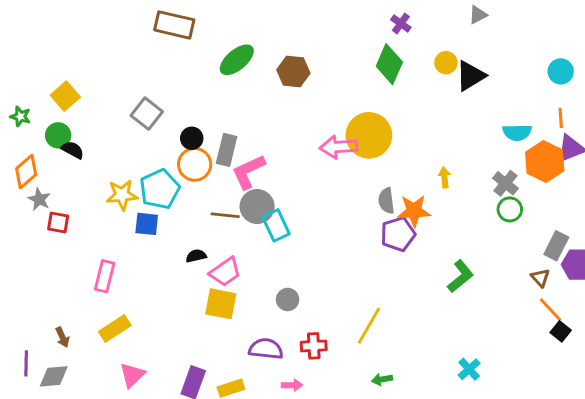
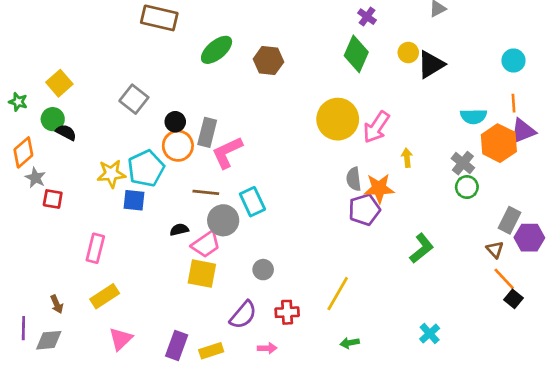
pink arrow: (338, 147) -> (376, 127), moved, turned -52
gray circle: (257, 207) -> (223, 220), moved
purple semicircle: (266, 349) -> (243, 315), turned 124

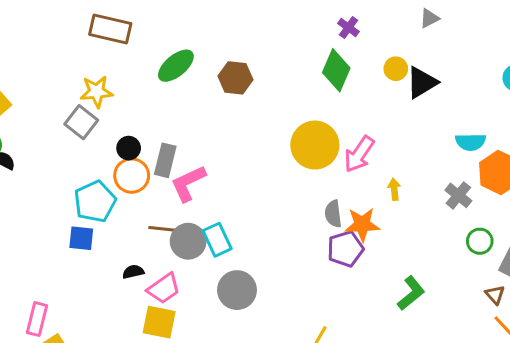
yellow star: (111, 174) -> (97, 92), moved
green circle: (467, 187) -> (480, 241), moved
gray circle: (223, 220) -> (188, 241), moved
pink rectangle: (95, 248) -> (37, 319), moved
gray circle: (263, 270) -> (237, 290), moved, size x1.6

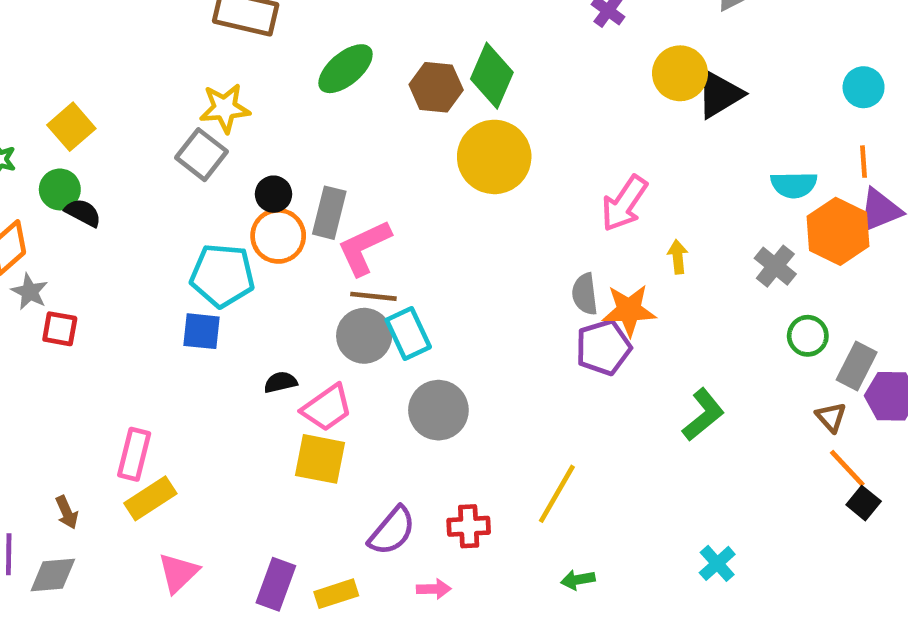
yellow circle: (396, 69) -> (680, 73), size x1.5
green diamond: (336, 70) -> (492, 76), moved
yellow circle: (315, 145) -> (494, 157), moved
cyan pentagon: (95, 202) -> (222, 275), turned 30
brown line: (164, 229) -> (373, 296), moved

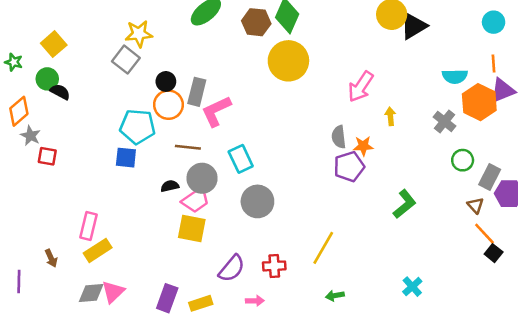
brown line: (373, 296) -> (188, 147), moved
orange star: (629, 310) -> (363, 146), size x0.7
gray circle: (364, 336) -> (202, 178), moved
gray diamond: (53, 575) -> (91, 293), moved

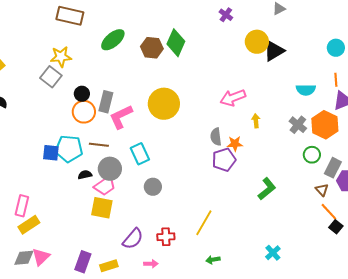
yellow circle: (288, 61) -> (164, 104), moved
pink arrow: (361, 87) -> (233, 98), turned 35
orange hexagon: (479, 102) -> (325, 125), moved
cyan pentagon: (138, 127) -> (69, 149), moved
gray circle: (257, 201) -> (153, 187), size x0.7

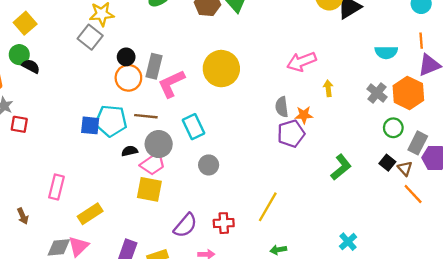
yellow rectangle: (29, 225) -> (90, 214), moved
black square: (336, 227) -> (387, 163), moved

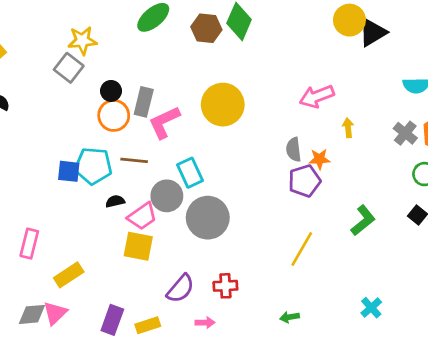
gray circle: (159, 144) -> (167, 196), moved
gray circle: (209, 165) -> (208, 218), size x1.8
yellow line: (268, 207) -> (302, 249), moved

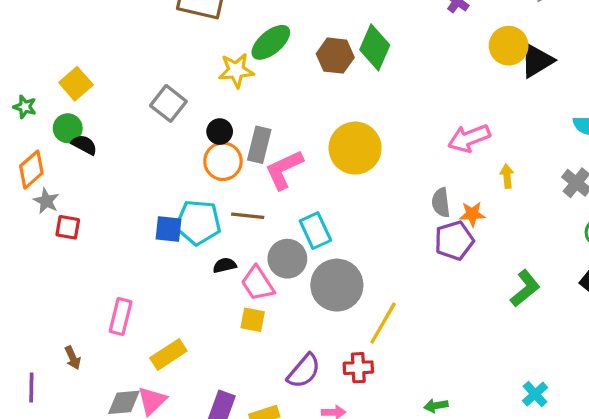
yellow star: (82, 41) -> (236, 70), moved
pink trapezoid: (142, 216) -> (258, 283), turned 92
yellow square: (138, 246) -> (253, 320), size x0.7
yellow line: (302, 249) -> (383, 323), moved

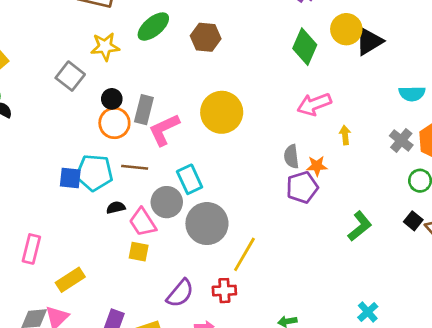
green diamond: (375, 47) -> (305, 47), moved
yellow star: (236, 70) -> (105, 47), moved

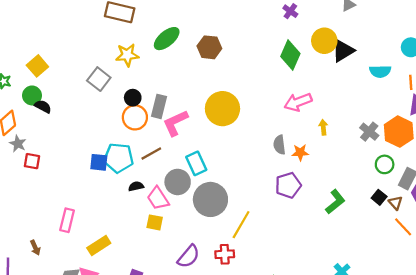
cyan semicircle: (412, 94) -> (380, 71), moved
brown line: (135, 167) -> (151, 154), turned -35
purple pentagon: (302, 187) -> (288, 185), moved

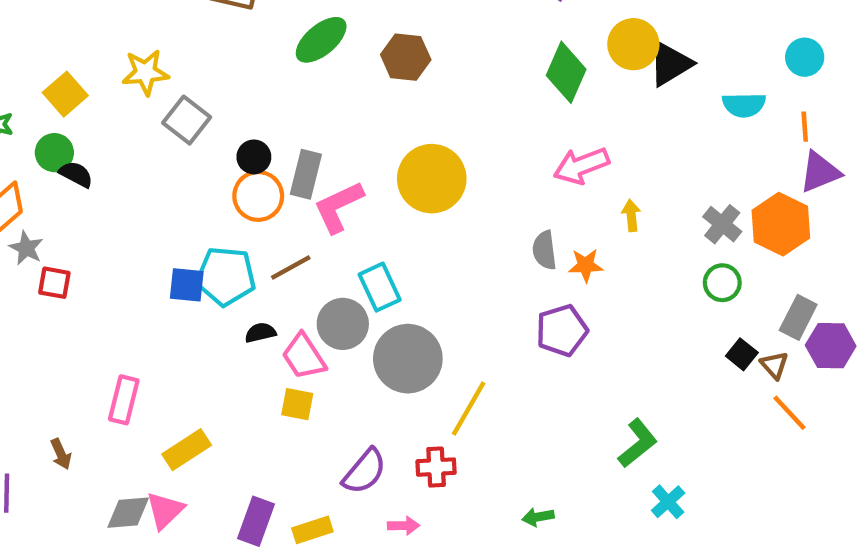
yellow star: (127, 55) -> (145, 72), moved
green circle: (385, 164) -> (722, 283), moved
green L-shape: (335, 202) -> (638, 443), moved

